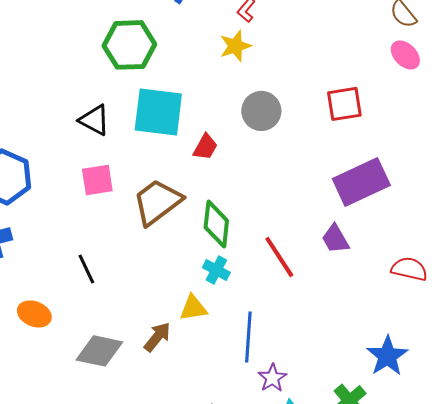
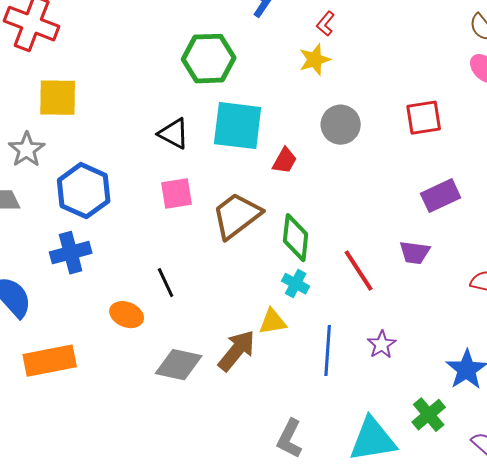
purple rectangle: (361, 182) -> (441, 196), size x0.7
purple trapezoid: (335, 239) -> (415, 253), turned -52
orange ellipse: (34, 314) -> (127, 315), moved
brown arrow: (157, 337) -> (237, 351), size x1.4
purple star: (272, 378) -> (382, 345), moved

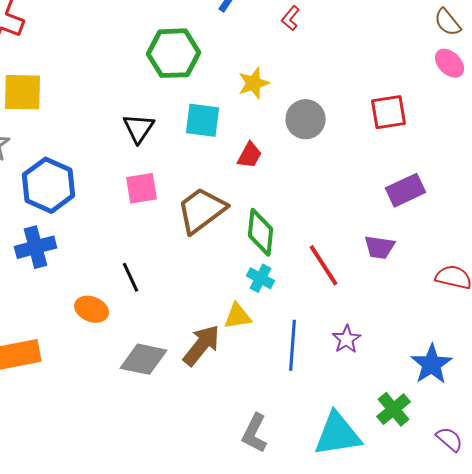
yellow star: (315, 60) -> (254, 83), moved
cyan square: (238, 126) -> (203, 120), size x0.7
black triangle: (174, 134) -> (139, 128), turned 36

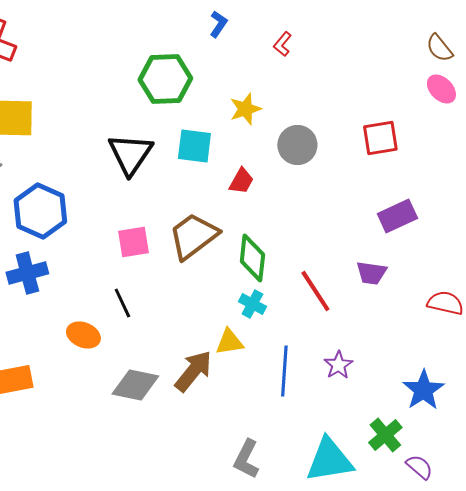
black triangle: (139, 128) -> (130, 154), size x1.4
pink square: (142, 188) -> (133, 242), moved
purple semicircle: (450, 439) -> (419, 467), moved

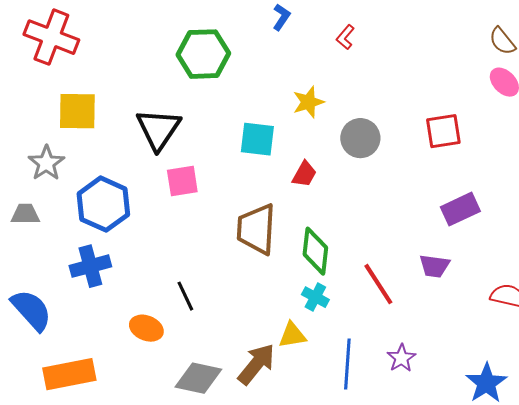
green hexagon: (165, 79) -> (203, 54), moved
black triangle: (130, 154) -> (158, 129), moved
brown trapezoid: (193, 236) -> (256, 229), turned -50
pink square: (133, 242) -> (182, 181), moved

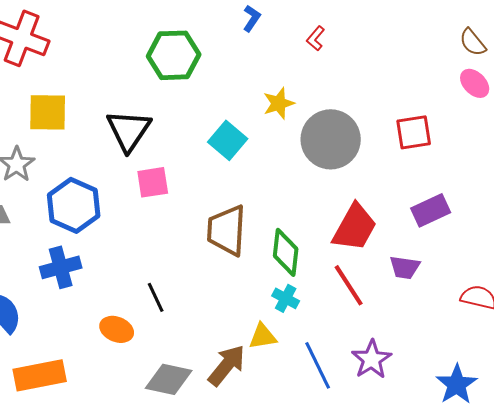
gray circle: (360, 138) -> (331, 139), size x1.5
cyan square: (257, 139) -> (228, 140), turned 33
red trapezoid: (304, 174) -> (355, 227), moved, size x1.8
purple star: (401, 358) -> (372, 359), size x1.4
blue line: (347, 364) -> (318, 365), turned -30

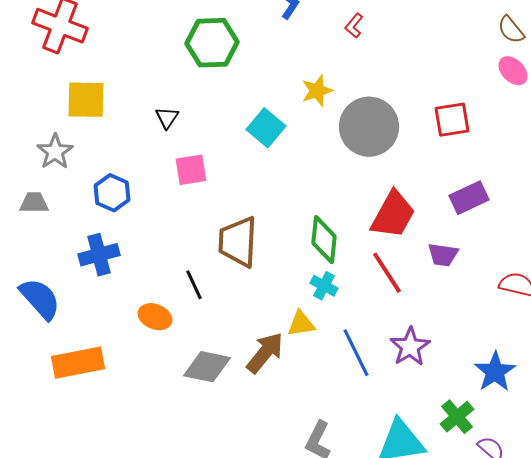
black triangle: (129, 130) -> (167, 118), size x0.5
blue hexagon: (74, 205) -> (112, 193), size x0.7
brown trapezoid: (227, 230) -> (238, 242), moved

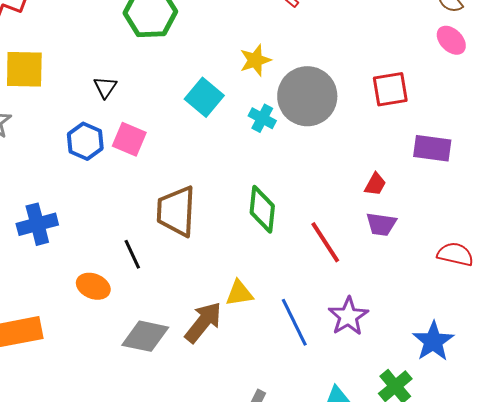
pink square: (191, 170) -> (129, 139), turned 32
blue hexagon: (112, 193) -> (85, 141), moved
purple rectangle: (469, 198) -> (432, 148), moved, turned 33
red trapezoid: (393, 215) -> (375, 184), moved, size x0.5
cyan cross: (324, 286) -> (262, 118), moved

